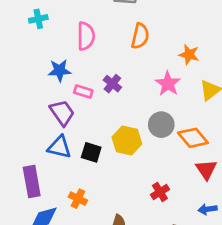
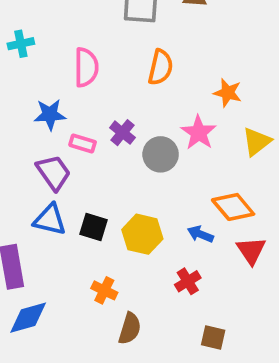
gray circle: (161, 125) -> (161, 154), moved
yellow hexagon: (127, 140) -> (142, 234), moved
orange cross: (78, 199) -> (104, 290), moved
blue arrow: (208, 209) -> (200, 234), moved, turned 30

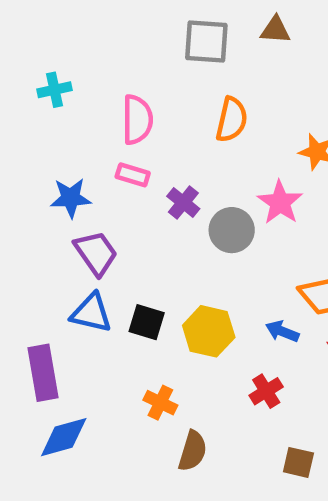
blue star: (50, 114) -> (71, 198), moved
pink rectangle: (83, 143) -> (133, 175), moved

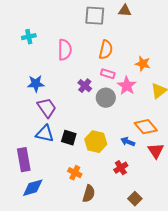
pink rectangle: (133, 175) -> (108, 74), moved
brown square: (298, 462) -> (135, 199), turned 32

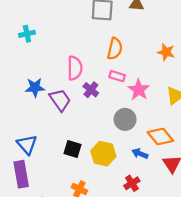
pink semicircle: (65, 50) -> (75, 68), moved
orange star: (143, 64) -> (166, 52), moved
gray circle: (106, 98) -> (125, 119), moved
purple trapezoid: (47, 108) -> (60, 100), moved
blue triangle: (45, 134) -> (27, 144), moved, turned 36

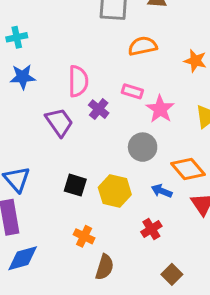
orange semicircle: (115, 49) -> (143, 46), moved, turned -115
blue star: (35, 87) -> (23, 77), moved

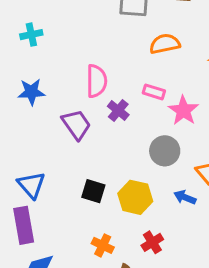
blue star: (23, 77) -> (31, 92), moved
red cross: (151, 229) -> (152, 242), moved

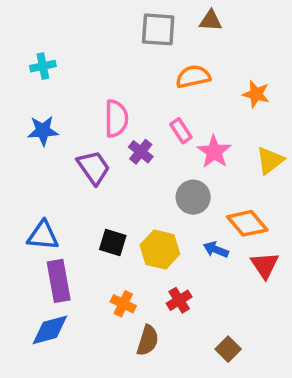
pink rectangle: (154, 92) -> (181, 131), turned 40
blue triangle: (31, 185) -> (43, 236), turned -44
purple rectangle: (24, 225) -> (59, 281), moved

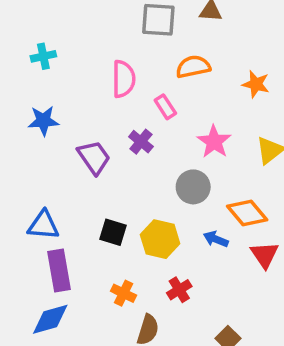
pink semicircle: (116, 119) -> (123, 79), moved
pink rectangle: (181, 131) -> (165, 107), moved

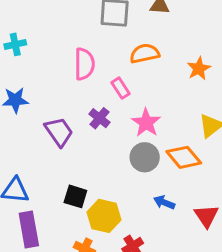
orange star: (256, 84) -> (199, 69), turned 30
pink star: (214, 142) -> (146, 123), moved
orange diamond: (247, 213) -> (184, 157), moved
yellow hexagon: (160, 239) -> (104, 216), moved

